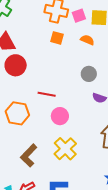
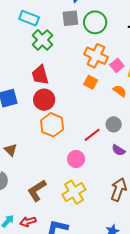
pink square: (79, 16) -> (117, 65), turned -32
red line: (47, 94) -> (92, 135), moved, turned -60
orange hexagon: (17, 113) -> (52, 125), moved

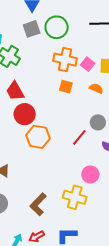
pink circle: (76, 159) -> (90, 175), moved
yellow cross: (74, 192) -> (75, 197), turned -30

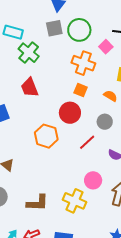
pink square: (88, 64) -> (106, 47), moved
red circle: (25, 114) -> (70, 113), moved
gray circle: (98, 122) -> (105, 122), moved
brown L-shape: (38, 204) -> (37, 203), turned -140

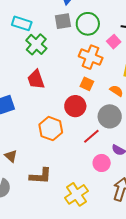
gray circle: (105, 122) -> (110, 116), size x1.5
pink circle: (93, 180) -> (102, 163), moved
yellow cross: (74, 201) -> (76, 194), turned 30
brown L-shape: (37, 203) -> (41, 176), moved

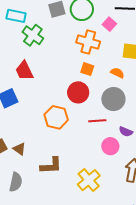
red trapezoid: (36, 79) -> (24, 71), moved
red line: (91, 136) -> (97, 121), turned 42

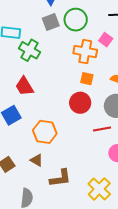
pink square: (109, 24) -> (106, 40), moved
orange hexagon: (56, 117) -> (45, 132), moved
brown triangle: (19, 149) -> (37, 160), moved

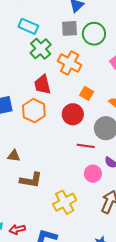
orange cross: (85, 52) -> (70, 63), moved
red trapezoid: (24, 86) -> (42, 85), moved
orange hexagon: (45, 132) -> (34, 111), moved
brown triangle: (37, 160) -> (14, 156), turned -40

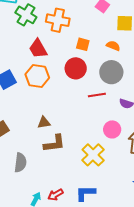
brown triangle: (14, 156) -> (44, 123), moved
pink circle: (93, 174) -> (112, 129), moved

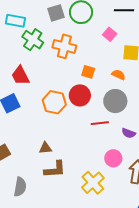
red trapezoid: (38, 49) -> (20, 76), moved
orange hexagon: (37, 76) -> (54, 102), moved

